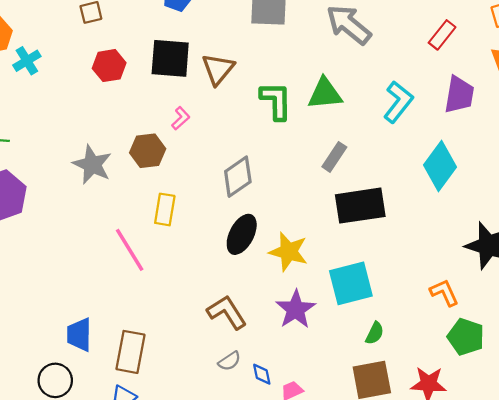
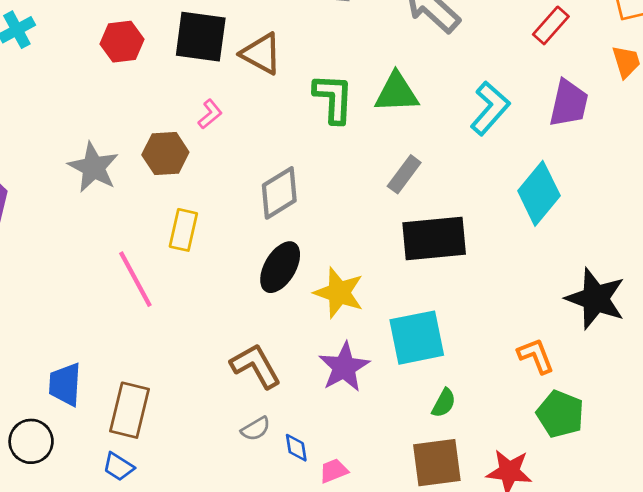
brown triangle: (218, 69) -> (261, 54), turned -44

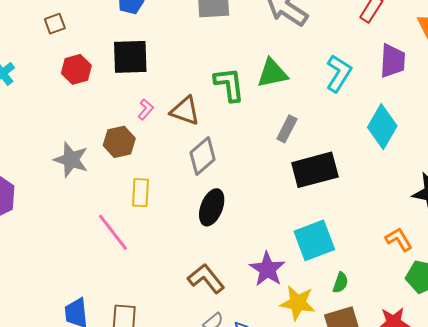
brown triangle: (261, 54) -> (185, 111), moved
yellow star: (339, 293) -> (298, 303), moved

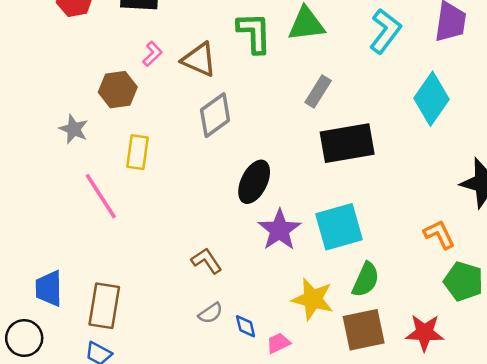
gray star: (71, 160) -> (74, 129), moved, size x0.7
black ellipse: (212, 207) -> (254, 182), moved
purple star: (267, 269) -> (279, 230), moved
brown L-shape: (206, 279) -> (207, 261), size x0.7
green semicircle: (340, 283) -> (366, 280), size x1.4

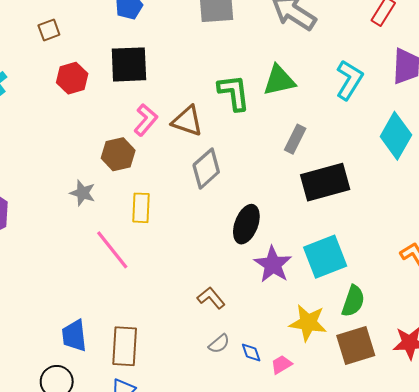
pink L-shape: (152, 54) -> (146, 120), size x1.4

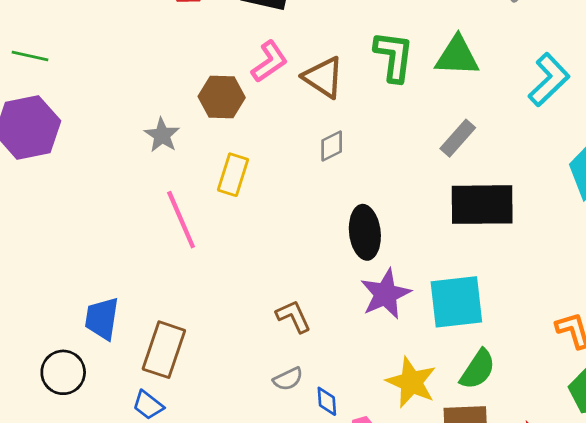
gray diamond: (206, 169) -> (332, 146), size x0.6
black ellipse: (246, 224) -> (365, 232), turned -42

